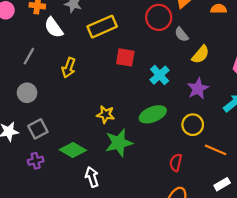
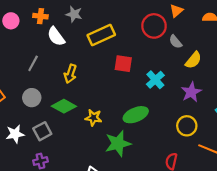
yellow star: (106, 114) -> (93, 118), moved
green ellipse: (153, 114) -> (136, 115), moved
green diamond: (73, 150) -> (64, 106), moved

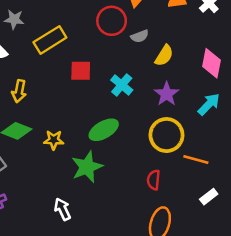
gray semicircle: (175, 42) -> (140, 36), turned -64
yellow circle: (187, 126) -> (166, 135), size x1.4

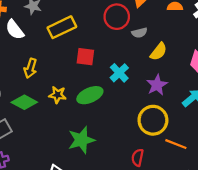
green ellipse: (104, 130) -> (90, 95), moved
yellow star: (54, 140) -> (58, 95), moved

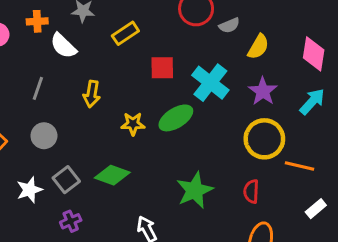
yellow rectangle: (62, 27) -> (125, 33), size x0.7
cyan cross: (119, 73) -> (210, 83), size x1.4
green diamond: (24, 102) -> (112, 175), moved
green star: (81, 140) -> (195, 190), moved

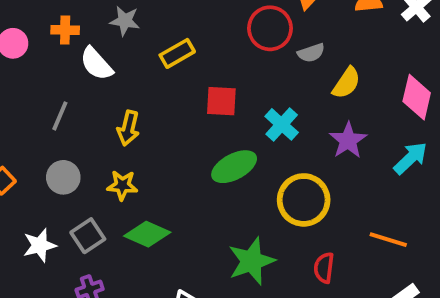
cyan cross: (210, 83) -> (282, 124), size x0.7
yellow star: (133, 124) -> (122, 185), moved
yellow circle: (264, 139) -> (304, 200), moved

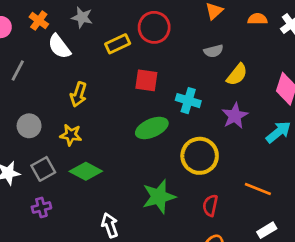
red circle: (270, 28) -> (154, 27), moved
orange cross: (65, 30) -> (39, 21), turned 30
gray line: (60, 116) -> (18, 71), moved
cyan cross: (282, 124) -> (188, 101), turned -30

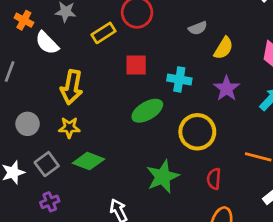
yellow arrow: (78, 94) -> (72, 87), size x1.4

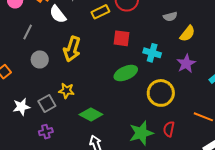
gray circle: (28, 124) -> (40, 59), moved
yellow star: (69, 128) -> (66, 91), moved
green diamond: (88, 161) -> (91, 114), moved
green star: (163, 177) -> (141, 133), moved

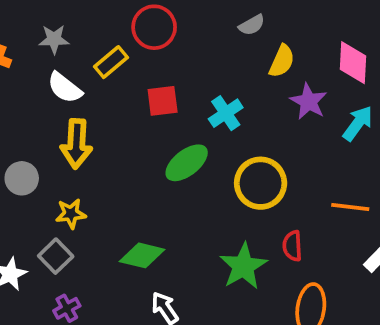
white semicircle: (58, 14) -> (65, 88), moved
gray semicircle: (170, 17) -> (252, 25), moved
cyan cross: (152, 53) -> (226, 113), turned -36
purple star: (186, 64) -> (309, 101), moved
yellow star: (66, 91) -> (71, 214), moved

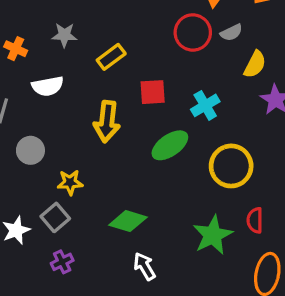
red circle: (154, 27) -> (193, 32), moved
white semicircle: (65, 88) -> (48, 86), moved, turned -52
yellow arrow: (76, 144) -> (107, 122), moved

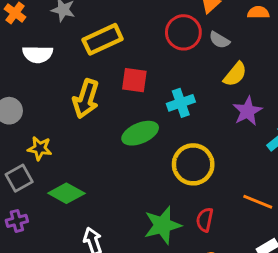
gray semicircle: (231, 33) -> (219, 40), turned 45
yellow rectangle: (111, 57) -> (103, 39), size x1.4
green diamond: (128, 221) -> (66, 193), moved

